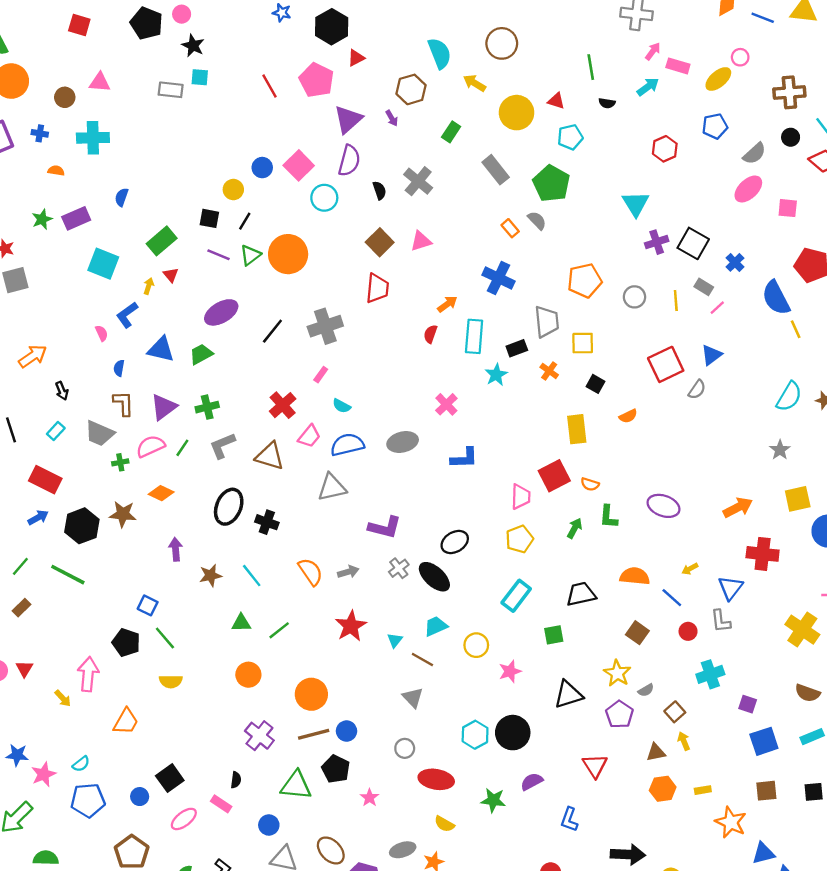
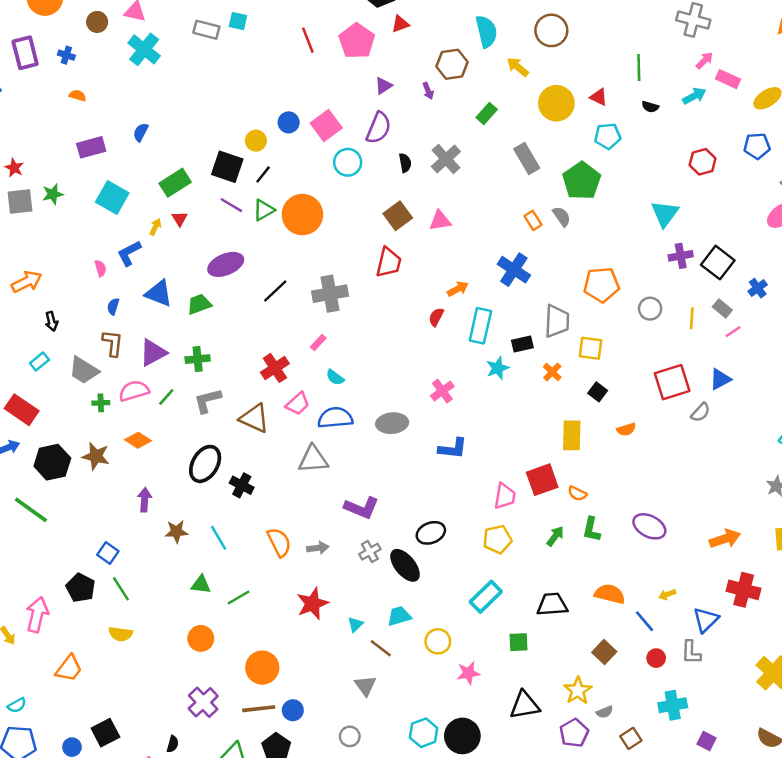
purple triangle: (348, 119) -> (383, 86), size x0.6
cyan cross: (93, 138) -> (144, 49), moved, turned 32
black square: (209, 218) -> (227, 167), size x1.5
green star: (42, 219) -> (53, 194), moved

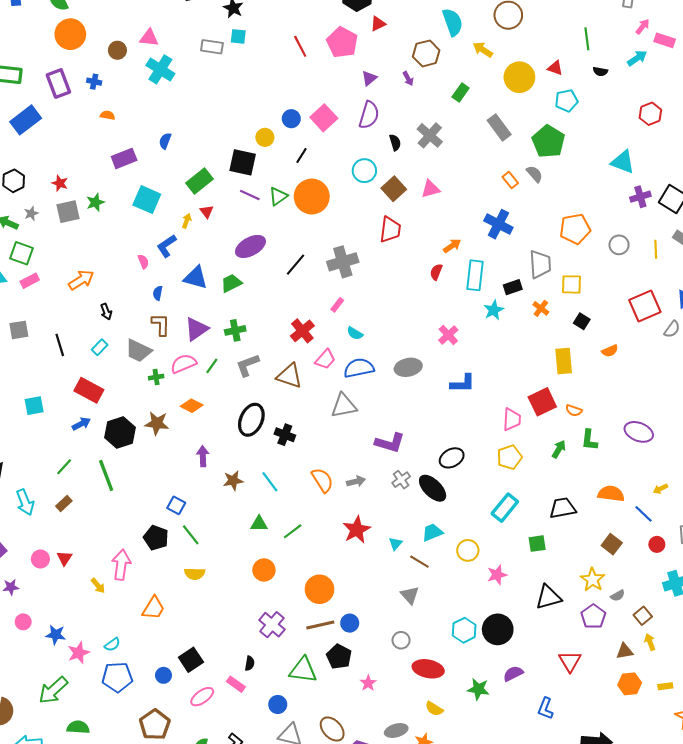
cyan circle: (348, 162) -> (364, 171), moved
black line: (263, 175) -> (302, 155), moved
cyan triangle: (665, 214) -> (623, 162), turned -40
green line: (31, 510) -> (106, 475), turned 40

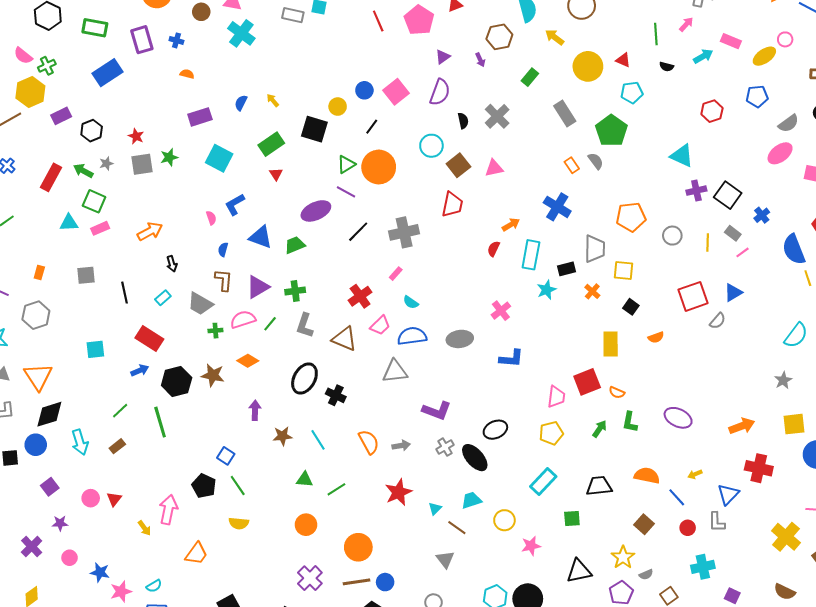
pink arrow: (643, 27) -> (686, 24), moved
purple line: (250, 195) -> (346, 192), moved
yellow arrow: (187, 221) -> (273, 100), moved, turned -64
gray L-shape: (248, 365) -> (305, 325), turned -55

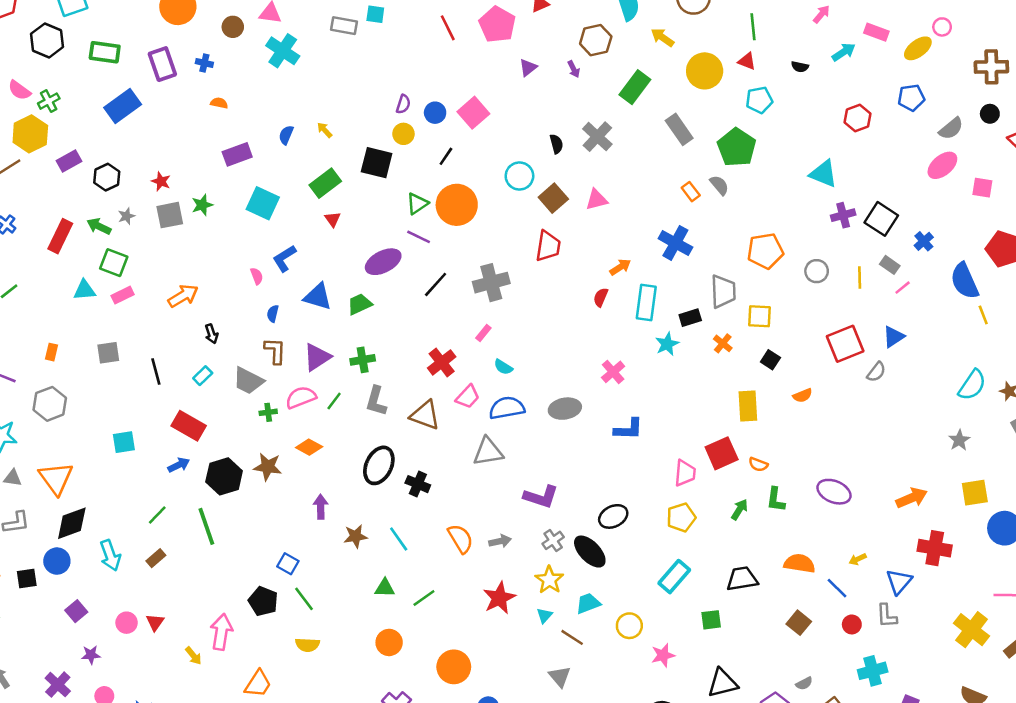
green line: (656, 34) -> (753, 27), moved
green rectangle: (530, 77) -> (635, 87), size x1.5
purple semicircle: (440, 92) -> (403, 104), moved, size x0.6
yellow star: (623, 557) -> (549, 580), moved

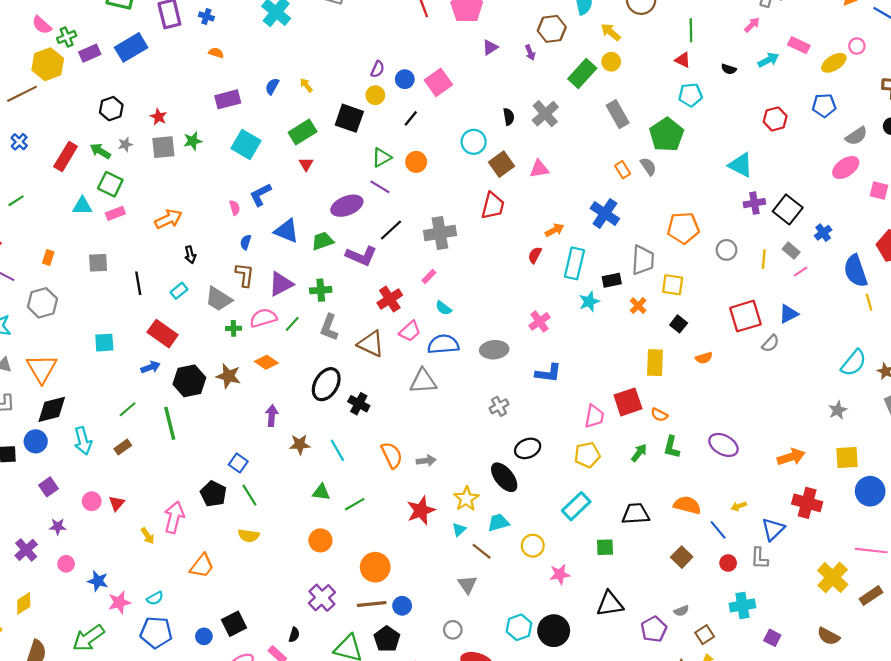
yellow circle: (705, 71) -> (611, 62), moved, size x0.6
purple rectangle: (69, 161) -> (90, 53), moved
orange circle: (457, 205) -> (416, 162), size x0.6
purple L-shape: (541, 497) -> (361, 256), moved
gray cross: (553, 540) -> (499, 406), moved

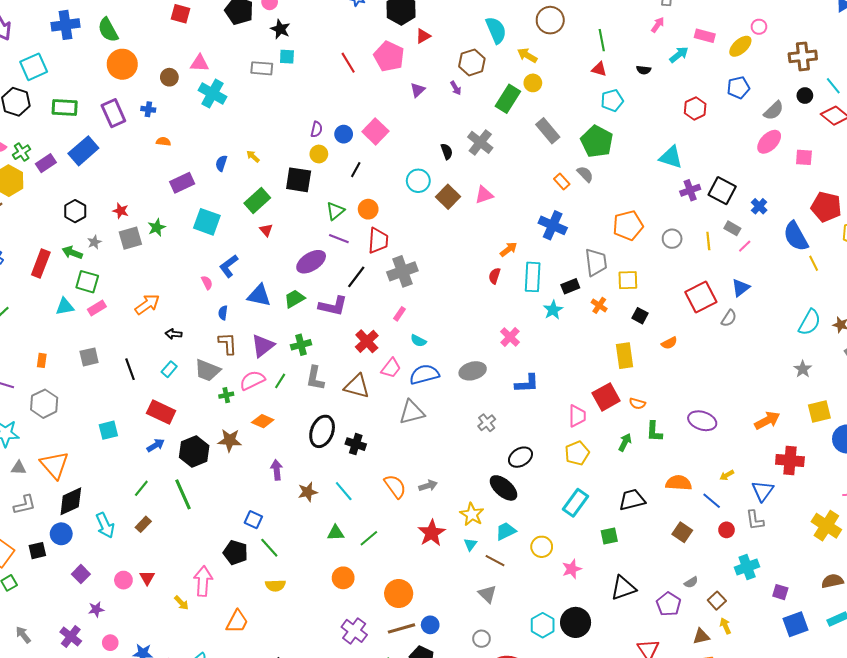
red trapezoid: (493, 206) -> (378, 241), moved
black arrow: (190, 255) -> (174, 334), turned 119
brown semicircle: (828, 636) -> (832, 581), turned 150

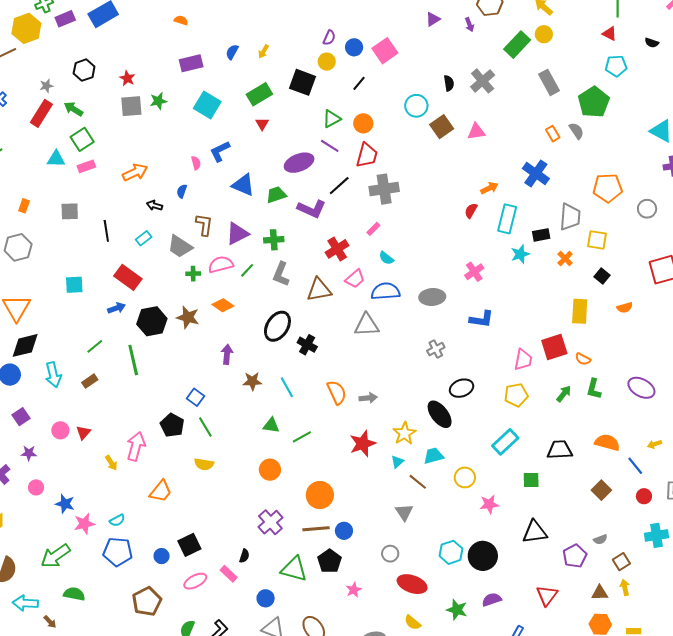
yellow arrow: (253, 156) -> (264, 51), turned -112
gray star: (94, 242) -> (46, 86), moved
green square: (87, 282) -> (82, 139), turned 30
blue semicircle: (223, 313) -> (182, 191), moved
brown triangle: (357, 386) -> (319, 290), turned -36

